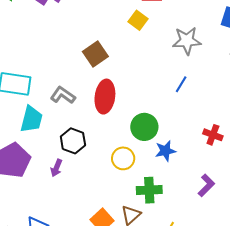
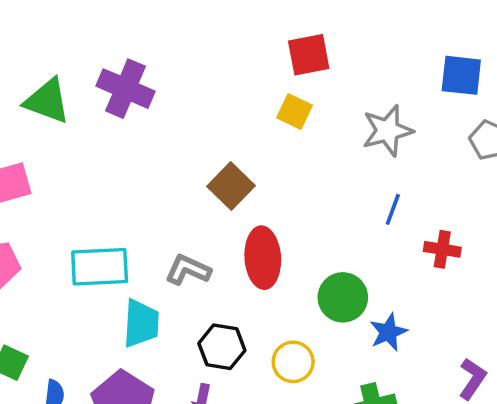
red cross: (213, 135) -> (442, 249), moved
yellow circle: (123, 158) -> (293, 362), moved

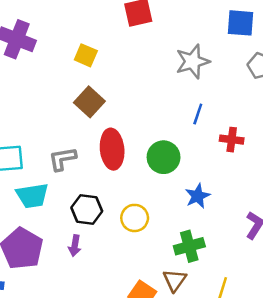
yellow square: (294, 112) -> (86, 55), moved
gray L-shape: (188, 270) -> (62, 159), turned -32
green circle: (343, 297) -> (164, 157), moved
cyan trapezoid: (141, 323) -> (32, 196), turned 80

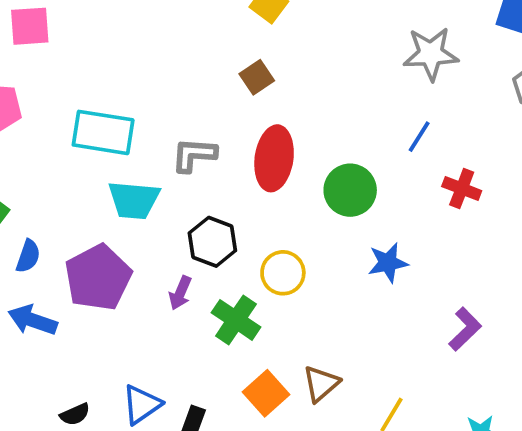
brown square: (89, 102) -> (257, 77), size x0.7
green cross: (189, 246) -> (236, 320), moved, turned 36

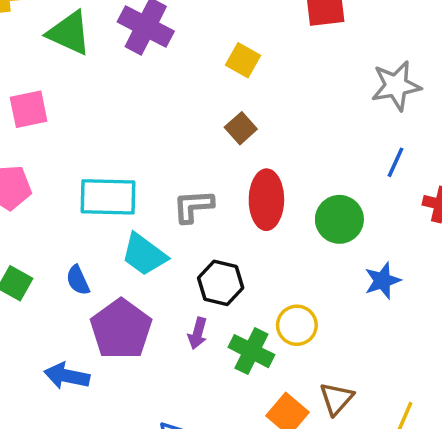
cyan trapezoid: (134, 200) -> (144, 255), turned 39
blue semicircle: (28, 256) -> (78, 280), moved, turned 144
yellow circle: (283, 273) -> (297, 325), moved

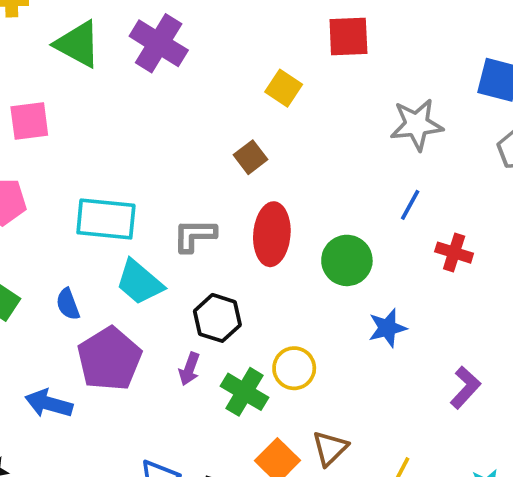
yellow square: (243, 60) -> (284, 88), moved

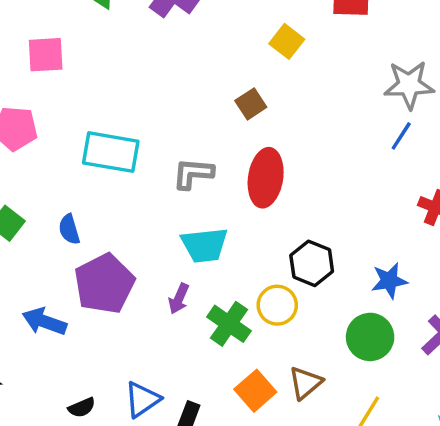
blue line: (410, 205) -> (401, 136), moved
green circle: (347, 260) -> (370, 337), moved
cyan trapezoid: (139, 282) -> (205, 245), moved, turned -51
black hexagon: (217, 318) -> (312, 263), moved
blue star: (387, 328) -> (389, 281), moved

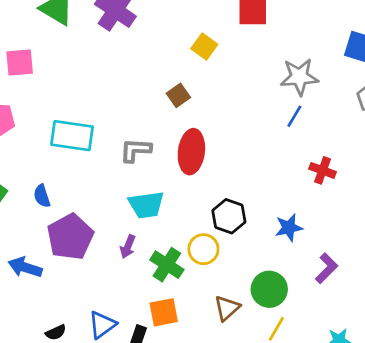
green circle: (370, 337) -> (269, 289), moved
orange square: (255, 391) -> (164, 312), moved, turned 32

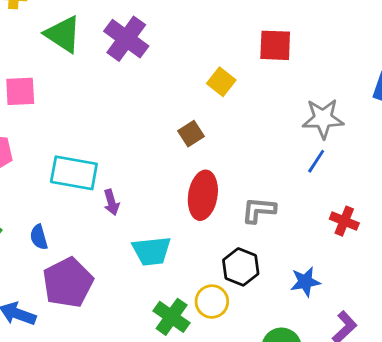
gray L-shape: (136, 150) -> (259, 210), moved
purple arrow: (128, 247) -> (111, 202), moved, turned -40

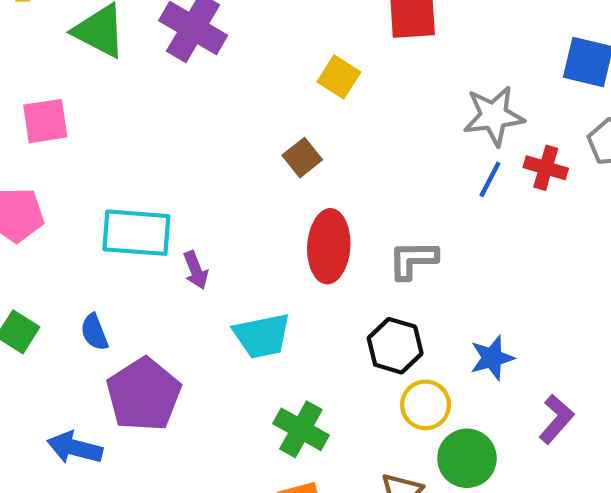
red cross: (344, 221) -> (546, 168), moved
yellow circle: (212, 302) -> (426, 405), moved

